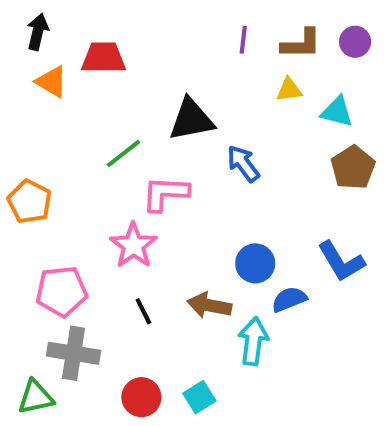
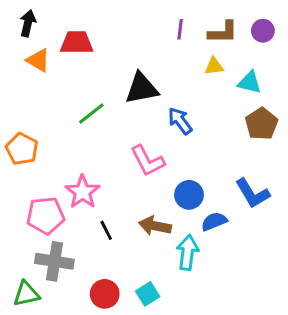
pink L-shape: (165, 194) -> (148, 161), moved, turned -120
pink star: (133, 245) -> (83, 192), moved

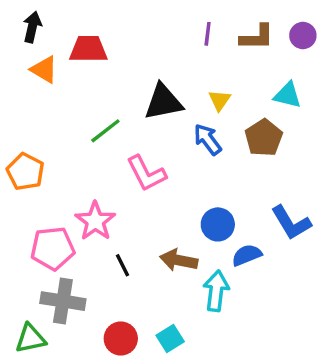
yellow triangle: (214, 66) -> (219, 100), moved, turned -48
brown pentagon: (261, 124) -> (264, 138), moved
pink L-shape: (148, 161) -> (146, 173), moved

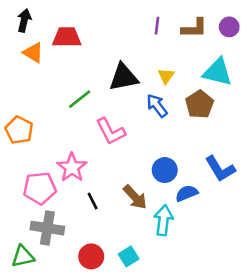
cyan triangle: (288, 95) -> (218, 72), size x1.4
brown arrow: (179, 260) -> (135, 197), turned -144

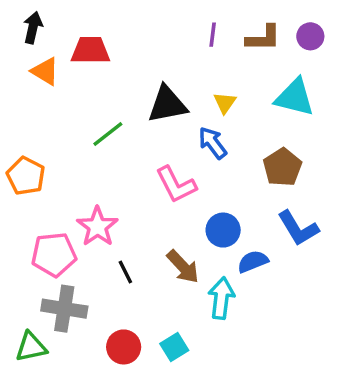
brown pentagon: (200, 104) -> (282, 167), moved
pink L-shape: (111, 131) -> (176, 185), moved

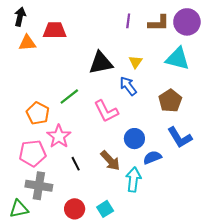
purple circle: (310, 36) -> (187, 22), size x1.6
orange triangle: (45, 71) -> (27, 43), turned -36
green line: (108, 134) -> (69, 96), moved
orange pentagon: (26, 176) -> (38, 113), moved

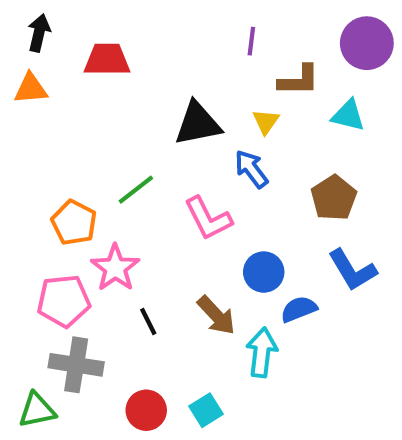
brown L-shape: (159, 23) -> (299, 80), moved
orange triangle: (27, 43) -> (31, 89), moved
cyan triangle: (178, 59) -> (348, 115), size x0.7

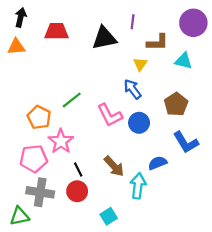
black triangle: (198, 124) -> (104, 38), moved
blue circle: (264, 272) -> (139, 123), moved
red circle: (146, 410) -> (77, 191), moved

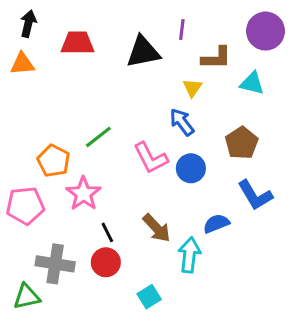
pink pentagon: (34, 159) -> (25, 206), moved

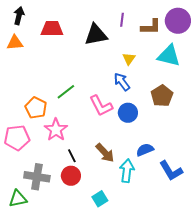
brown L-shape: (216, 58) -> (151, 27), moved
cyan triangle: (252, 83) -> (169, 56), size x1.4
blue L-shape: (255, 195) -> (171, 171), moved

